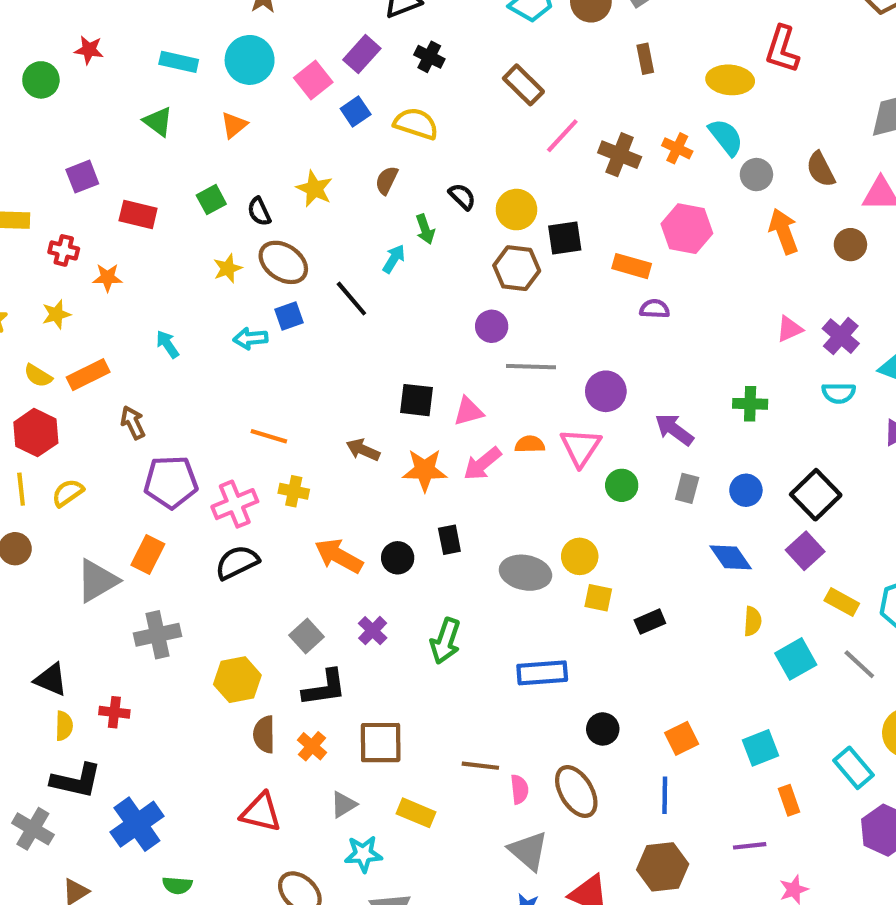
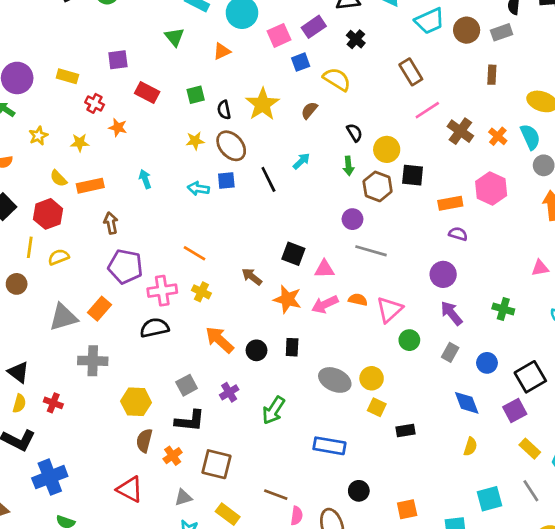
yellow star: (314, 189) -> (263, 104), size x1.4
green arrow: (425, 229) -> (348, 166), moved
orange rectangle: (632, 266) -> (450, 203), turned -40
purple circle: (606, 391) -> (443, 274), moved
cyan square: (796, 659) -> (489, 499), moved

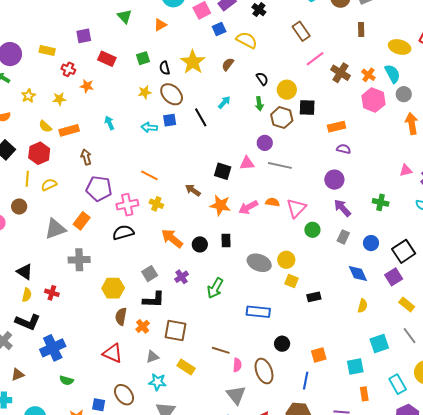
pink hexagon: (491, 188) -> (373, 100), moved
pink triangle: (324, 269) -> (247, 163), moved

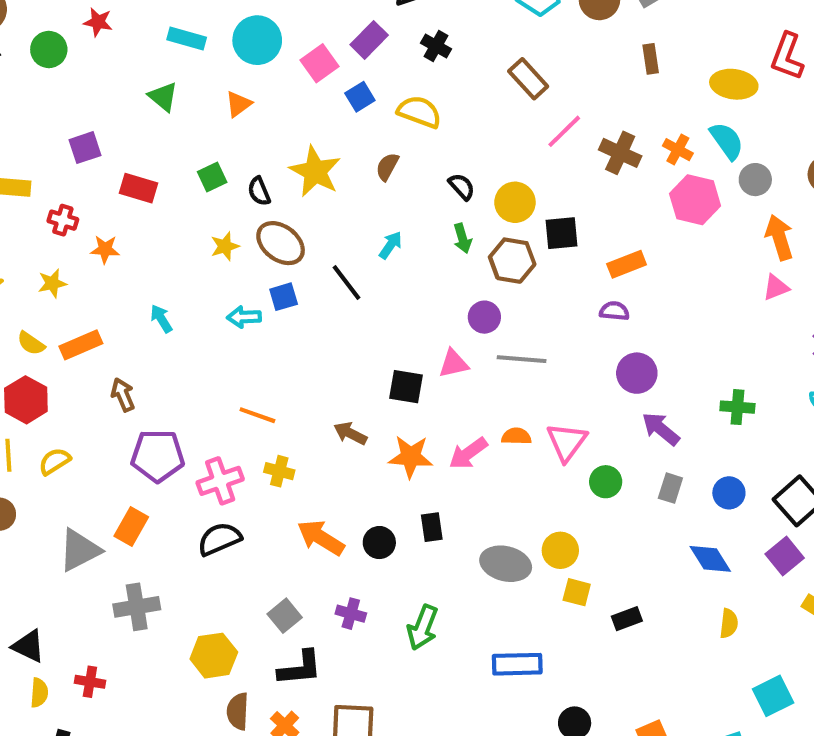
purple semicircle: (344, 149) -> (614, 311), moved
pink triangle: (406, 170) -> (776, 287), moved
purple cross: (182, 277) -> (351, 614), turned -32

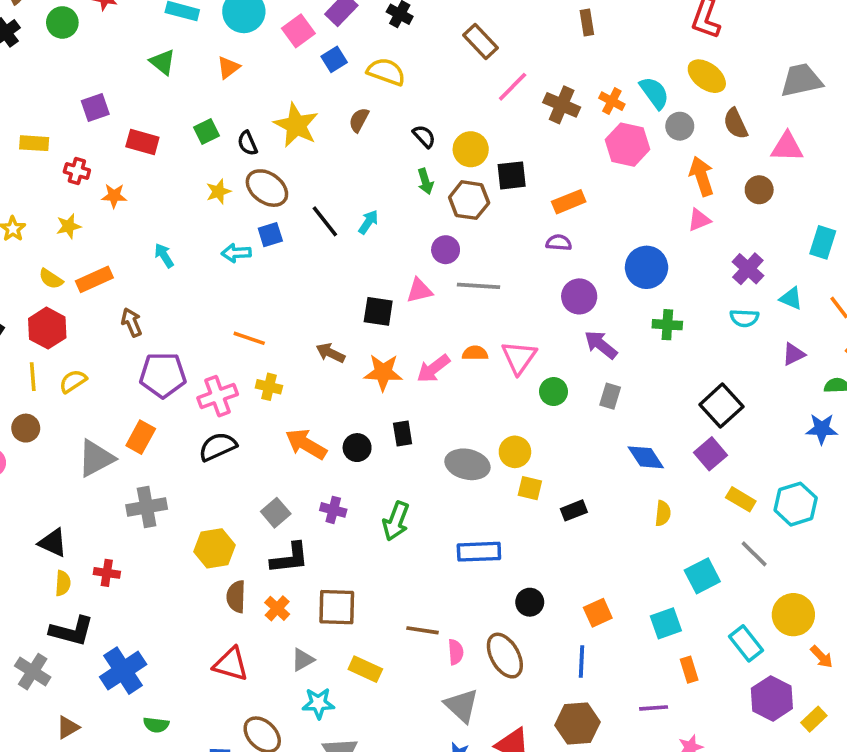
yellow ellipse: (734, 84) -> (707, 76), moved, turned 30
cyan arrow: (391, 245) -> (368, 222), moved
blue circle: (729, 493) -> (647, 267), moved, size x1.5

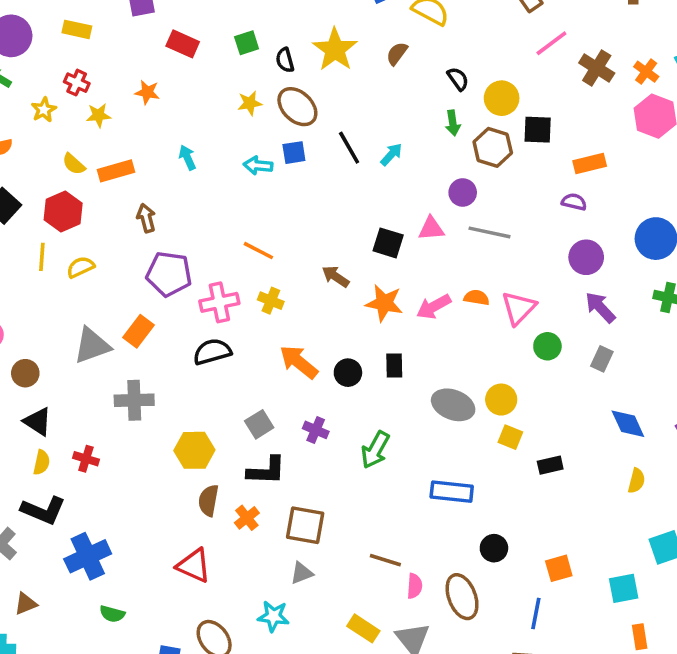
red cross: (77, 171) -> (77, 83), moved
brown circle: (26, 428) -> (25, 373), moved
gray triangle: (303, 660) -> (302, 573), moved
yellow rectangle: (365, 669) -> (363, 628), moved

